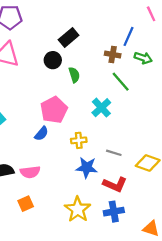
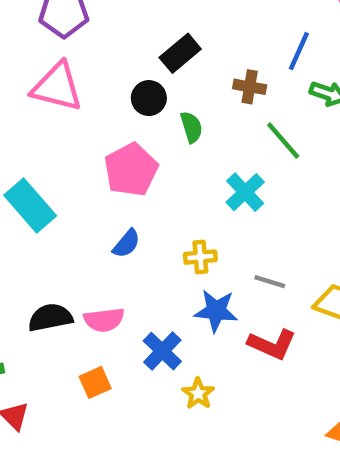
brown cross: (113, 55) -> (250, 87), moved
pink pentagon: (54, 110) -> (131, 170), moved
yellow star: (78, 209) -> (198, 394), size x0.6
blue cross: (114, 212) -> (162, 351), moved, turned -36

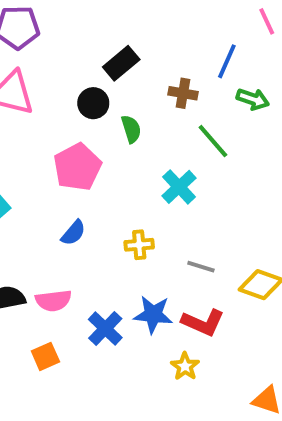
blue star: (216, 311) -> (153, 315), moved
yellow star: (198, 394) -> (185, 366), moved

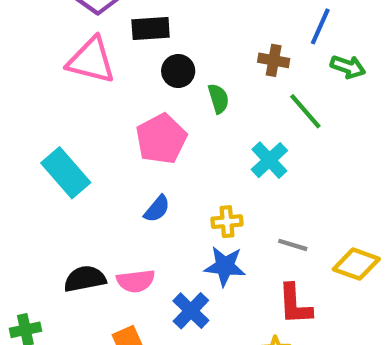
black rectangle: (121, 63) -> (151, 29), moved, turned 36
blue star: (153, 315) -> (225, 266), moved
red L-shape: (203, 322) -> (295, 304), turned 63

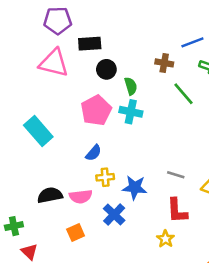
blue line: (320, 26) -> (192, 42), turned 45
cyan cross: (269, 160) -> (131, 112), moved, turned -35
yellow cross: (227, 222) -> (105, 177), moved

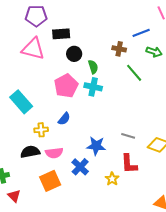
yellow cross: (105, 177) -> (41, 130), moved
orange square: (76, 232) -> (50, 181), size x1.5
yellow star: (165, 239) -> (112, 179), moved

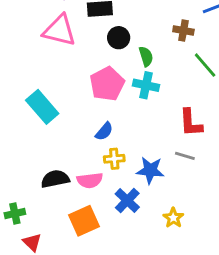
yellow cross: (41, 130) -> (114, 159), moved
gray line: (128, 136) -> (185, 156), moved
red L-shape: (129, 164) -> (191, 123), moved

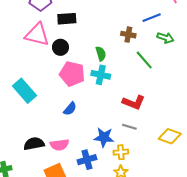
black circle: (119, 38) -> (60, 47), moved
pink pentagon: (107, 84) -> (72, 74), turned -30
red L-shape: (191, 123) -> (134, 102), turned -65
yellow cross: (114, 159) -> (121, 152), moved
blue cross: (127, 201) -> (87, 160), turned 30

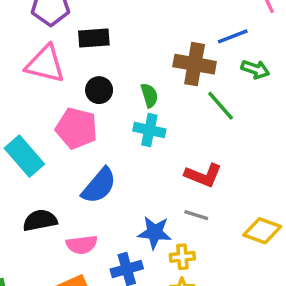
brown cross: (128, 35) -> (195, 64), size x1.6
black circle: (60, 47) -> (99, 90), moved
pink pentagon: (72, 74) -> (76, 128), moved
blue semicircle: (70, 109) -> (99, 186), size x1.6
black semicircle: (34, 144) -> (40, 220), moved

